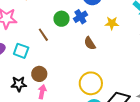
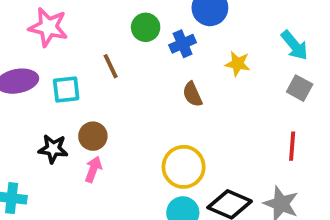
green circle: (61, 19) -> (146, 27), moved
cyan square: (21, 51) -> (66, 89), turned -35

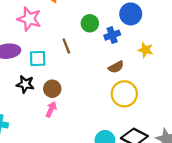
brown semicircle: (192, 94) -> (116, 67), turned -98
black star: (53, 149) -> (25, 84), moved
yellow circle: (184, 167) -> (124, 94), moved

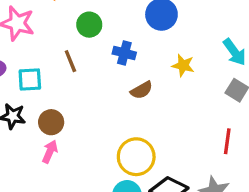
green circle: (90, 23) -> (89, 25), moved
blue cross: (112, 35) -> (124, 53), moved, turned 35
yellow circle: (124, 94) -> (136, 157), moved

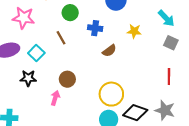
cyan square: (30, 79) -> (36, 53), turned -35
brown circle: (51, 122) -> (67, 79), moved

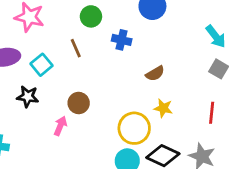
yellow star: (134, 31) -> (163, 108), moved
brown semicircle: (109, 51) -> (155, 73), moved

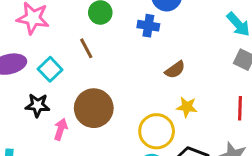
blue cross: (122, 40) -> (148, 26), moved
brown circle: (79, 103) -> (94, 108), size x1.6
pink arrow: (60, 126) -> (61, 129), moved

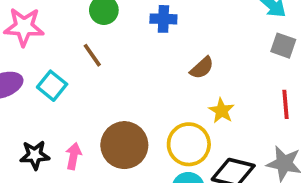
black star: (38, 105) -> (35, 155), moved
yellow star: (187, 107) -> (221, 111), turned 30
brown circle: (94, 108) -> (124, 145), moved

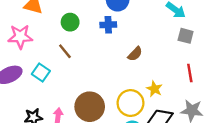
yellow star: (221, 111) -> (154, 89), moved

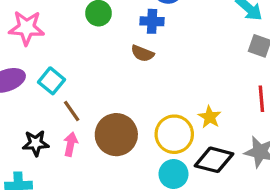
brown line: (65, 51) -> (72, 111), moved
brown semicircle: (135, 54) -> (143, 53), moved, turned 63

